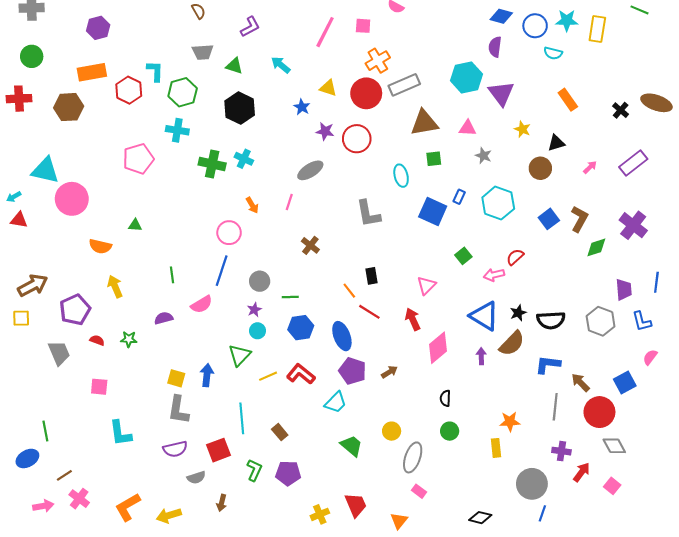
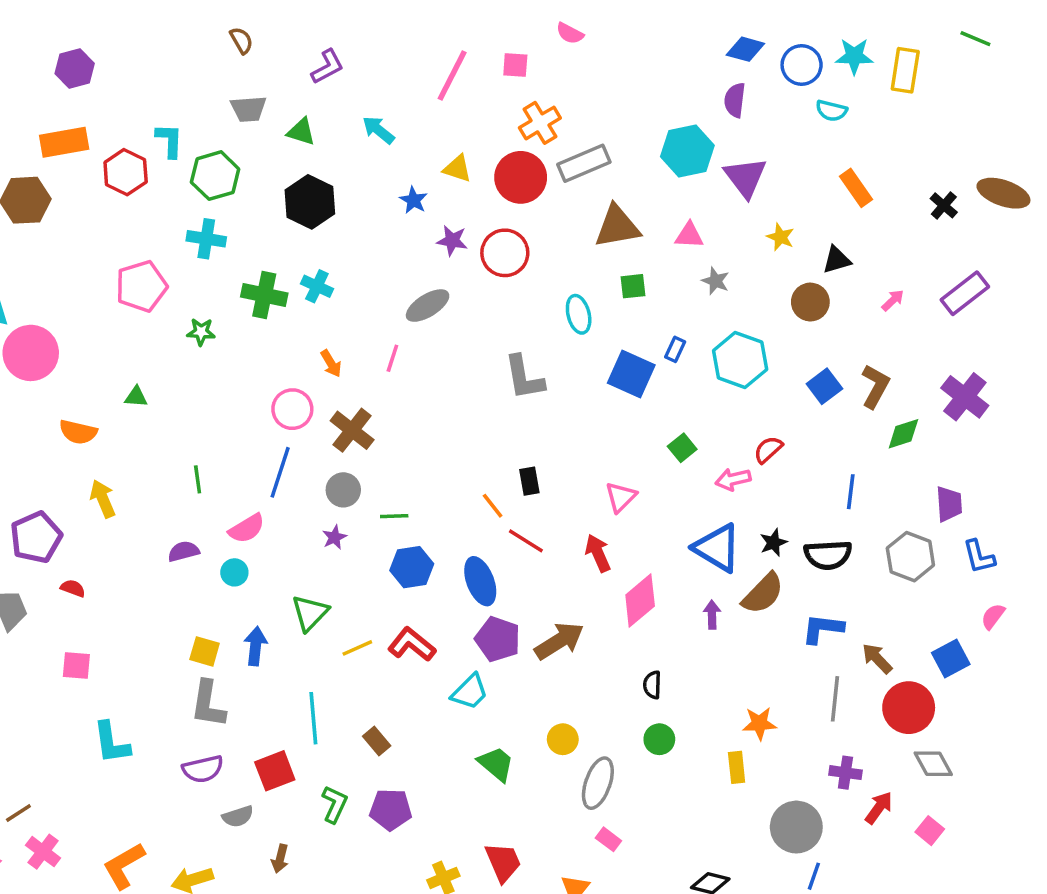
brown cross: (310, 245) -> (352, 430), moved, size x1.4
blue line: (656, 282) -> (851, 492), moved
cyan circle: (258, 331) -> (234, 572), moved
green star: (129, 339) -> (201, 332), moved
brown arrow: (389, 372) -> (559, 641), size x1.8

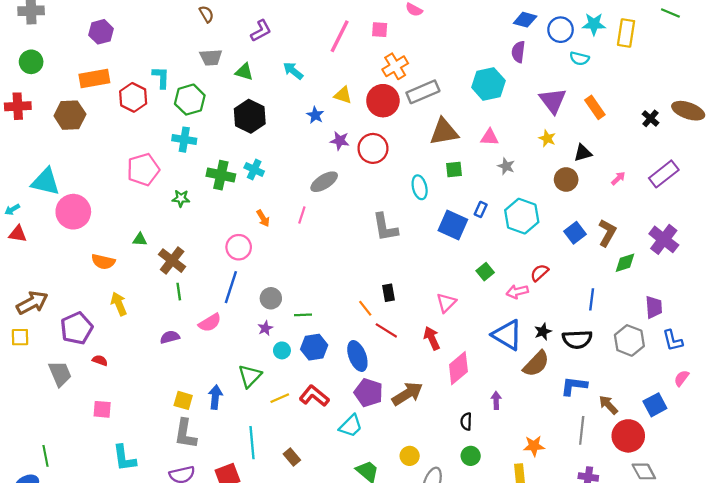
purple triangle: (745, 177) -> (553, 101), moved
brown cross: (352, 430) -> (172, 261), moved
cyan circle: (234, 572) -> (282, 350), moved
purple arrow: (712, 615) -> (496, 400), moved

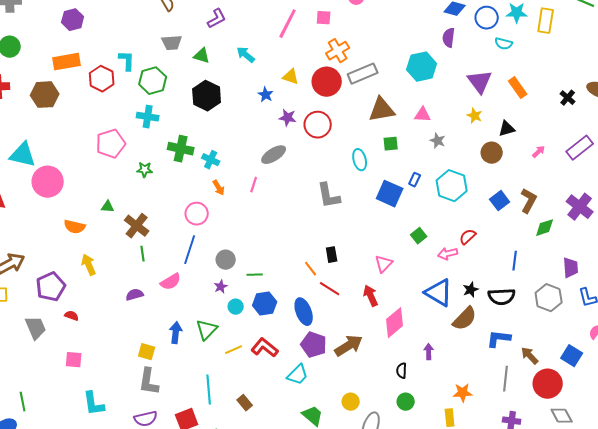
cyan cross: (254, 170) -> (211, 160), moved
blue arrow: (215, 397) -> (176, 333), moved
blue square: (655, 405) -> (572, 356), turned -30

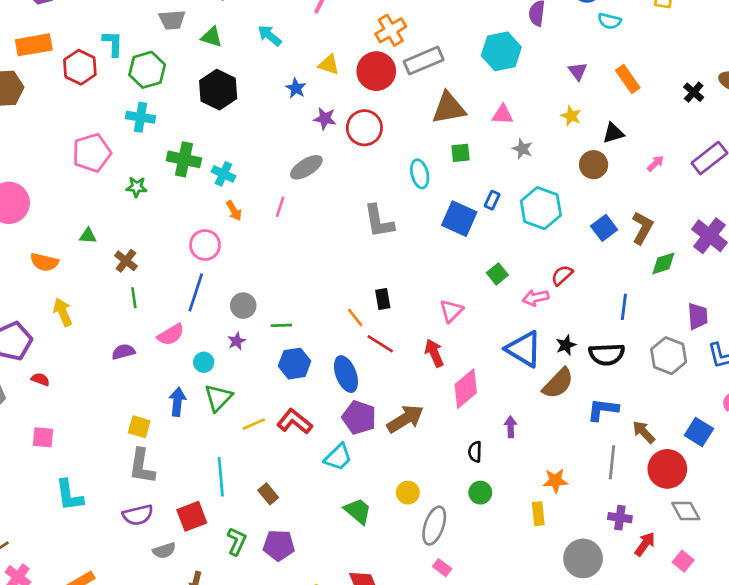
purple triangle: (480, 82) -> (578, 71), size x0.6
brown cross: (137, 226) -> (126, 261), size x0.7
cyan circle: (236, 307) -> (204, 362), moved

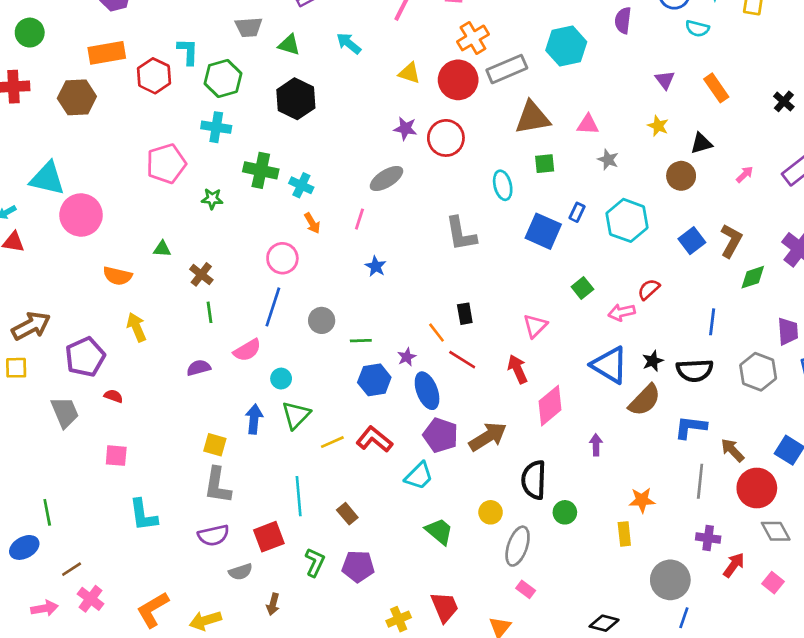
cyan hexagon: (501, 51) -> (566, 46), moved
blue star: (296, 88) -> (376, 266), moved
purple star: (237, 341) -> (407, 357), moved
black semicircle: (475, 452) -> (534, 480), moved, size x1.8

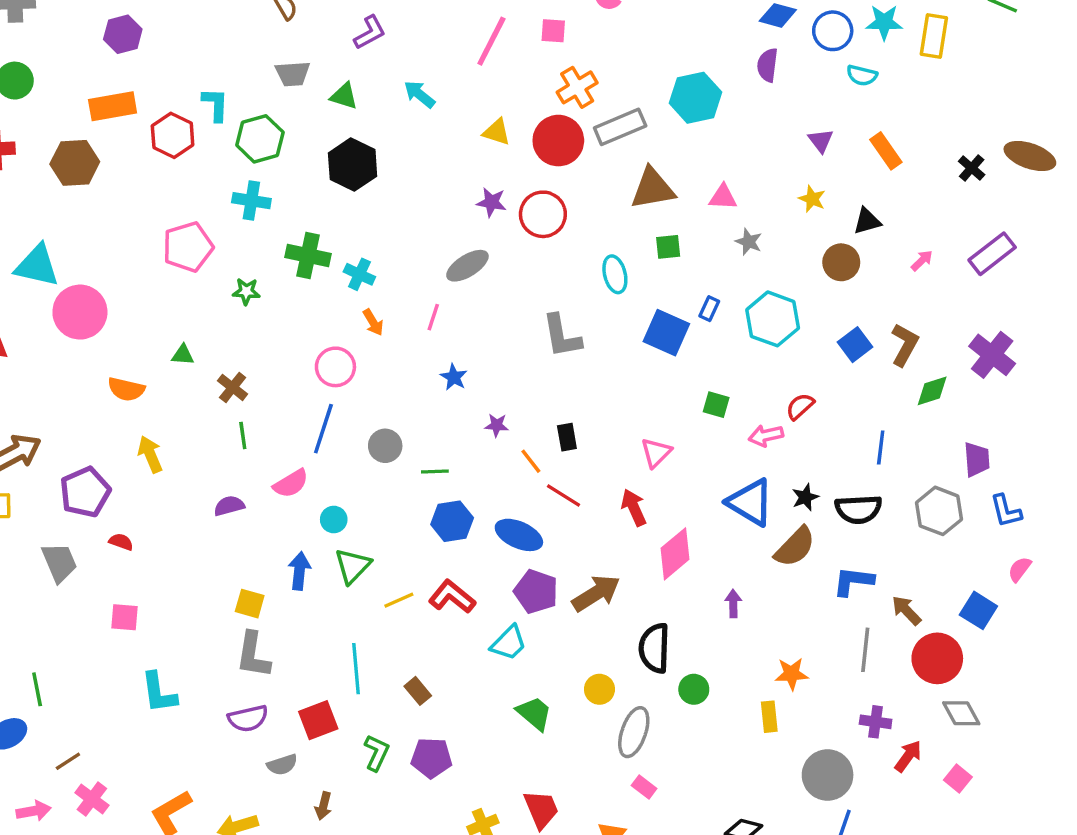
green square: (582, 288) -> (716, 405), turned -35
purple star: (407, 357) -> (497, 425), moved, turned 30
blue ellipse: (427, 391) -> (519, 535), turned -45

